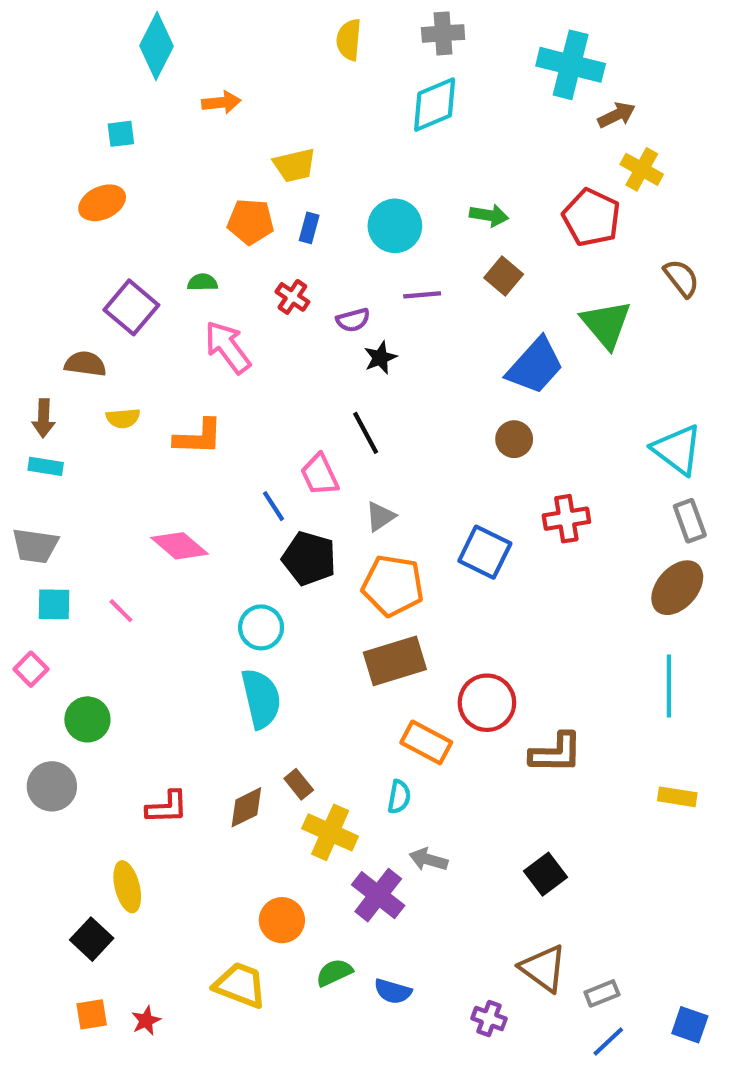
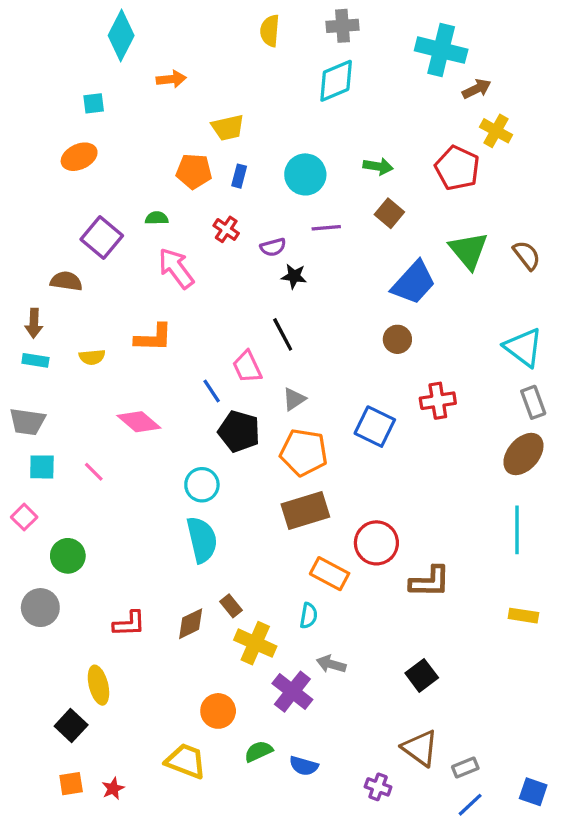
brown semicircle: (681, 278) -> (527, 255), moved
black star: (380, 358) -> (294, 276), turned 30
yellow semicircle: (123, 418) -> (92, 357), moved

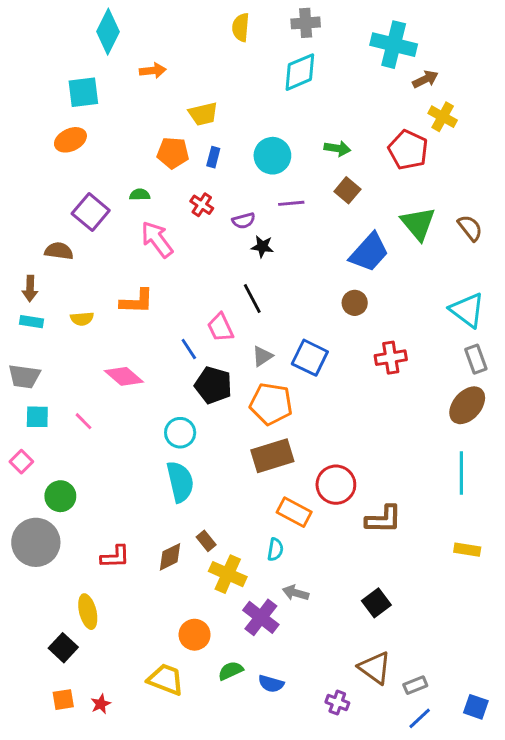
cyan square: (94, 103) -> (83, 92), size x1.6
blue square: (375, 427) -> (310, 358), moved
gray circle: (40, 608) -> (36, 542), size x1.4

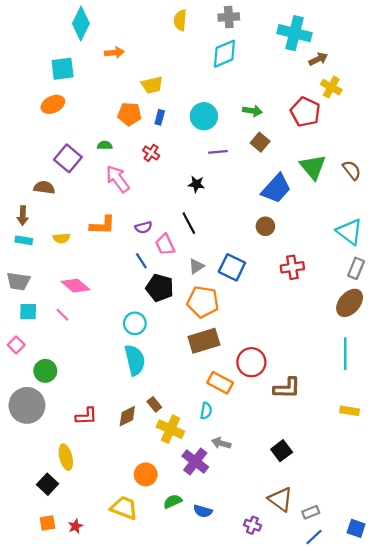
purple semicircle: (244, 221) -> (143, 227), moved
gray rectangle: (476, 359) -> (356, 268), turned 42
pink diamond: (124, 376) -> (76, 286), moved

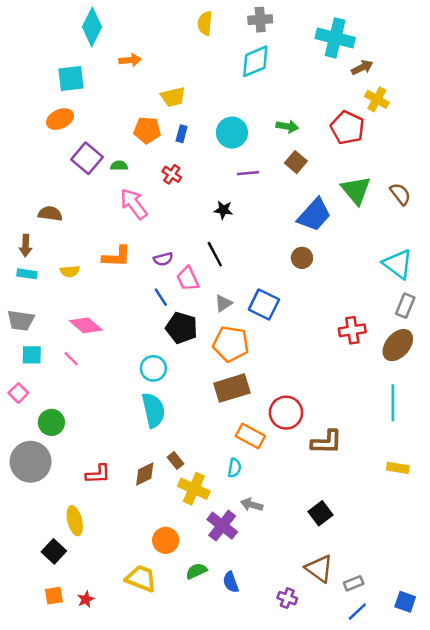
purple square: (68, 158) -> (87, 158), moved
red cross: (292, 267) -> (352, 330), moved
blue semicircle: (203, 511) -> (231, 582), turned 54

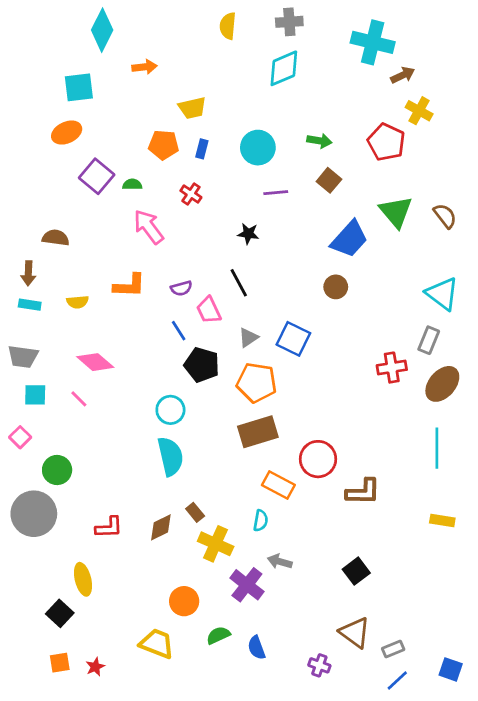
gray rectangle: (405, 306) -> (429, 340), moved

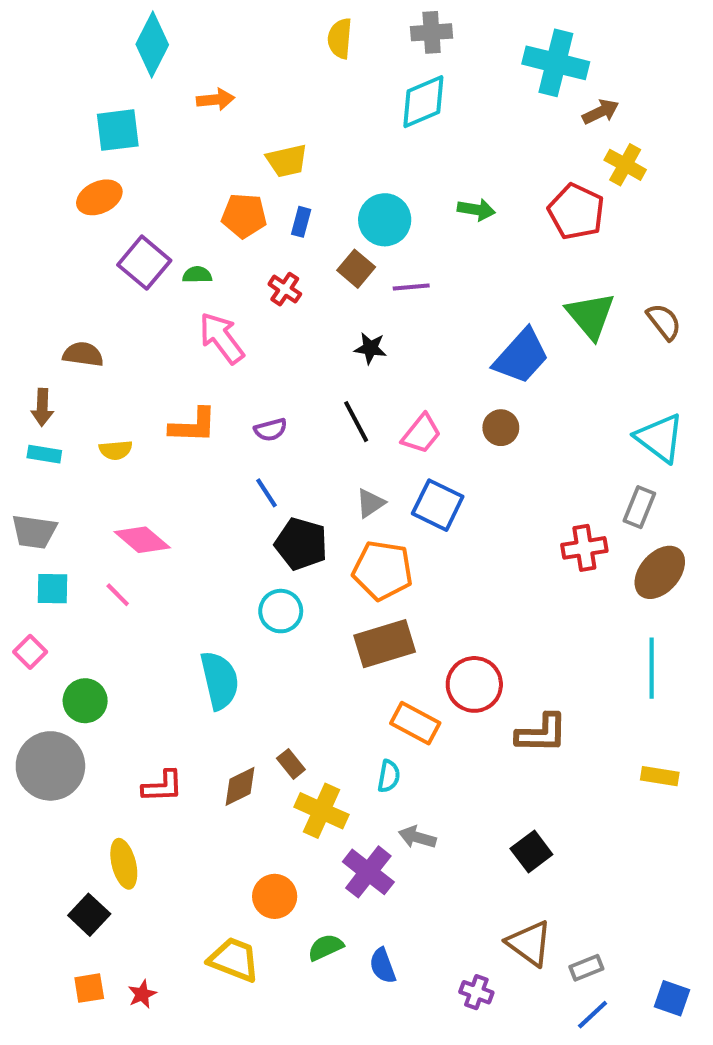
brown square: (329, 180) -> (356, 269), moved
pink trapezoid: (209, 310) -> (421, 434), moved, turned -116
cyan circle: (170, 410) -> (281, 611), moved
cyan semicircle: (170, 456) -> (220, 680), moved

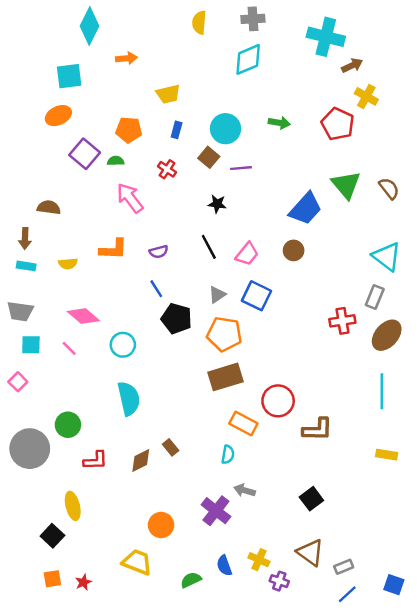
orange pentagon: (244, 216) -> (129, 130), moved
cyan circle: (281, 611) -> (123, 345), moved
green circle: (85, 701) -> (68, 425), moved
yellow cross: (321, 811) -> (259, 560), moved, size x0.7
green semicircle: (326, 947) -> (191, 580), moved

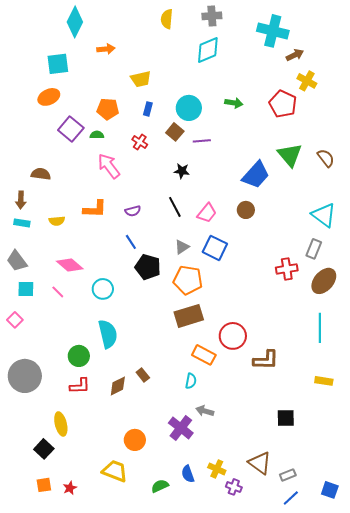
gray trapezoid: (20, 311) -> (17, 261), turned 45
green circle: (68, 425) -> (79, 356), moved
black square: (311, 499) -> (286, 418), moved, turned 36

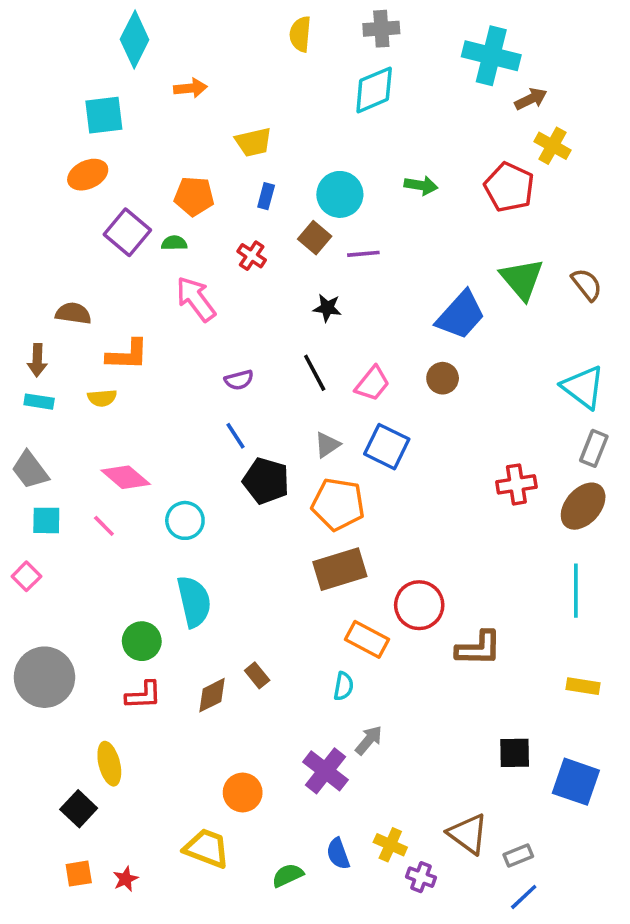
orange L-shape: (95, 209) -> (127, 355), moved
gray rectangle: (314, 249) -> (594, 448), moved
gray arrow: (205, 411) -> (369, 740), turned 114
blue square: (330, 490) -> (576, 782), moved, size x1.5

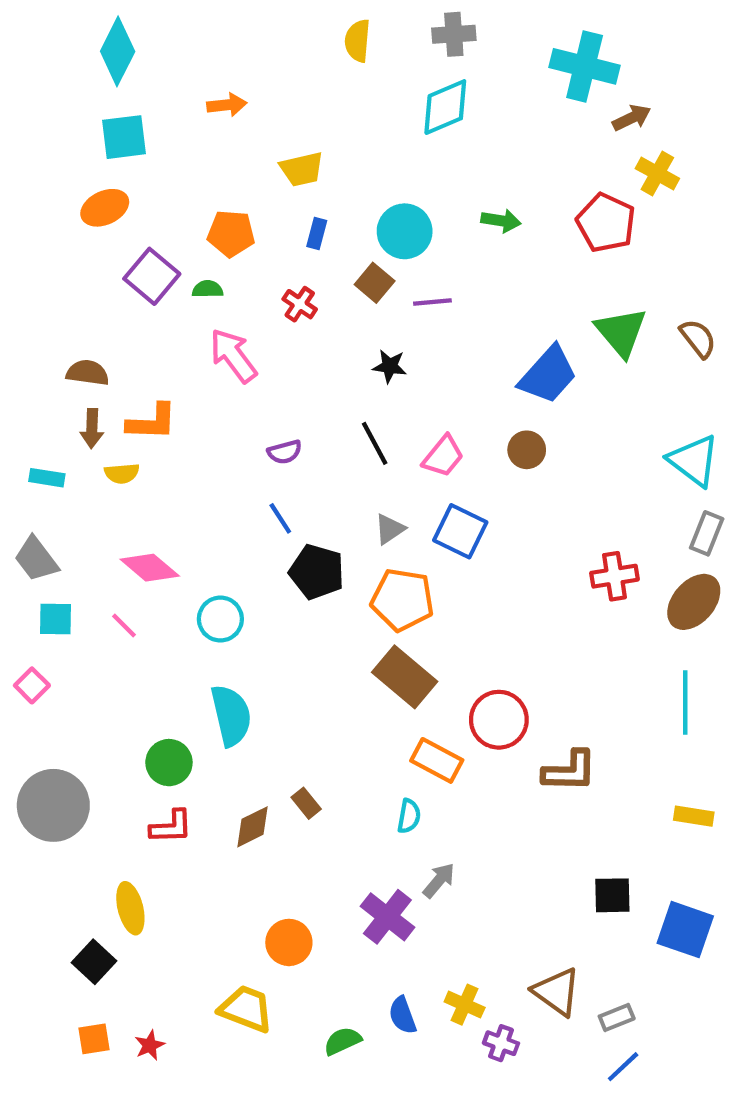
cyan diamond: (135, 39) -> (118, 51), moved
brown arrow: (37, 360) -> (92, 428), moved
brown rectangle: (340, 569) -> (405, 677), turned 57

